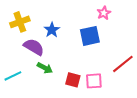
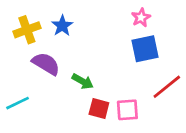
blue star: (52, 30) -> (62, 26), moved
blue square: (90, 36) -> (145, 49), moved
green arrow: (45, 68) -> (83, 81), moved

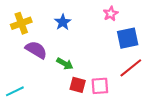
blue star: (62, 26) -> (63, 22), moved
blue square: (145, 49) -> (128, 38), moved
cyan line: (17, 103) -> (15, 91), moved

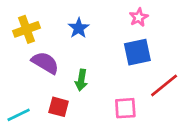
blue square: (128, 38) -> (137, 52), moved
green arrow: (65, 64) -> (81, 80), turned 70
red square: (78, 85) -> (59, 107), moved

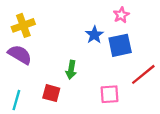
blue star: (79, 28) -> (94, 35), moved
purple semicircle: (45, 63) -> (20, 55), moved
cyan line: (19, 115) -> (16, 100), turned -48

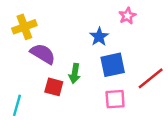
blue square: (120, 45) -> (113, 65), moved
purple semicircle: (20, 55) -> (43, 54), moved
red square: (51, 93) -> (54, 87), moved

